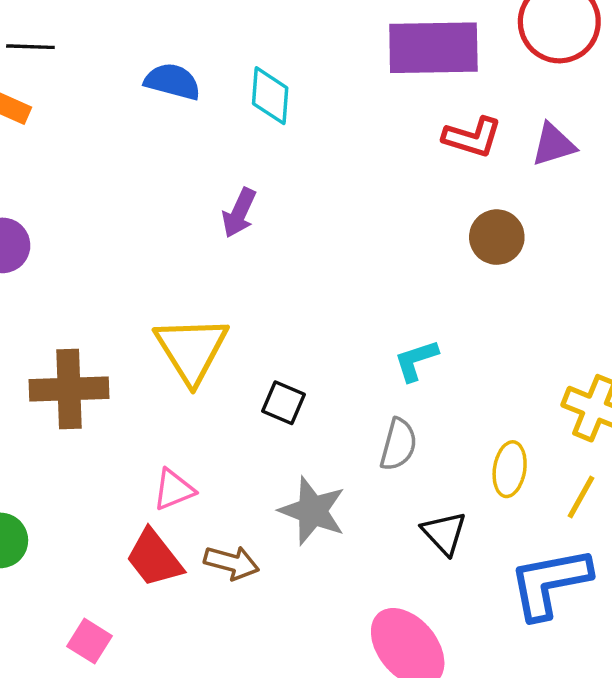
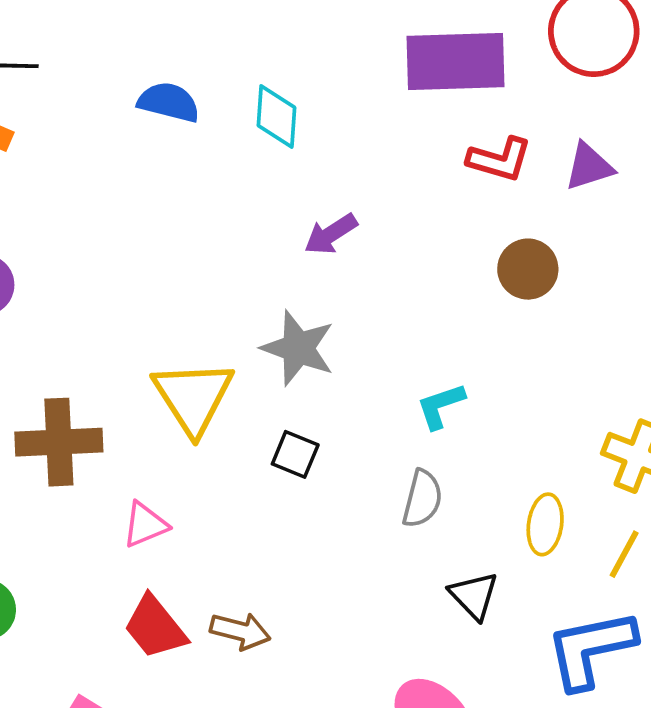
purple arrow: (239, 213) -> (331, 234), moved, turned 33
pink triangle: (174, 489) -> (145, 525), moved
gray star: (312, 511) -> (298, 348), moved

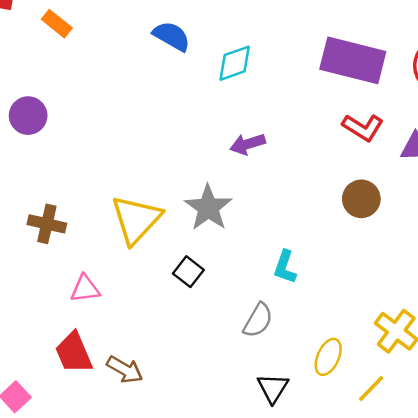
cyan diamond: (276, 116) -> (235, 63), turned 51
cyan L-shape: (441, 406) -> (285, 267), turned -68
brown cross: (59, 442) -> (47, 224), size x0.7

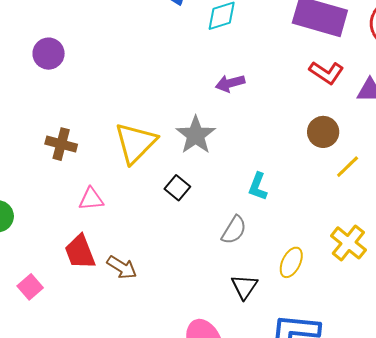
yellow line: (371, 388) -> (348, 167), moved

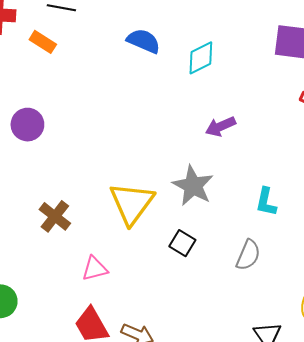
brown cross: (61, 144) -> (55, 216), turned 32
cyan L-shape: (258, 187) -> (266, 202), moved
gray semicircle: (234, 230) -> (248, 255), moved

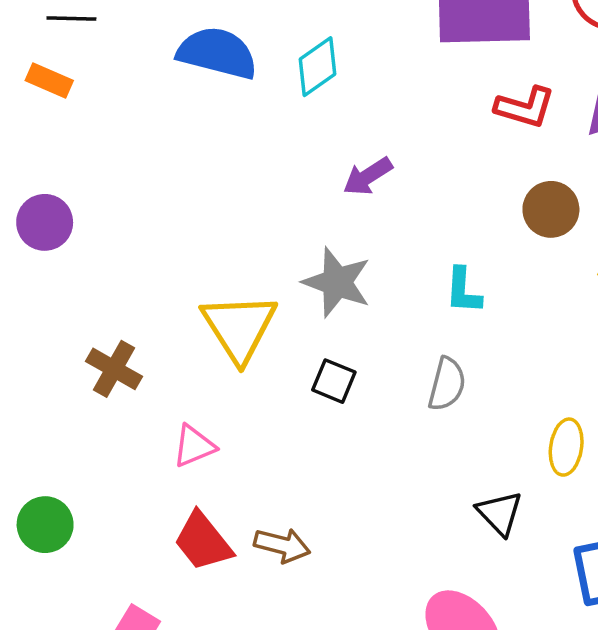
blue semicircle: (144, 41) -> (217, 53), size x1.4

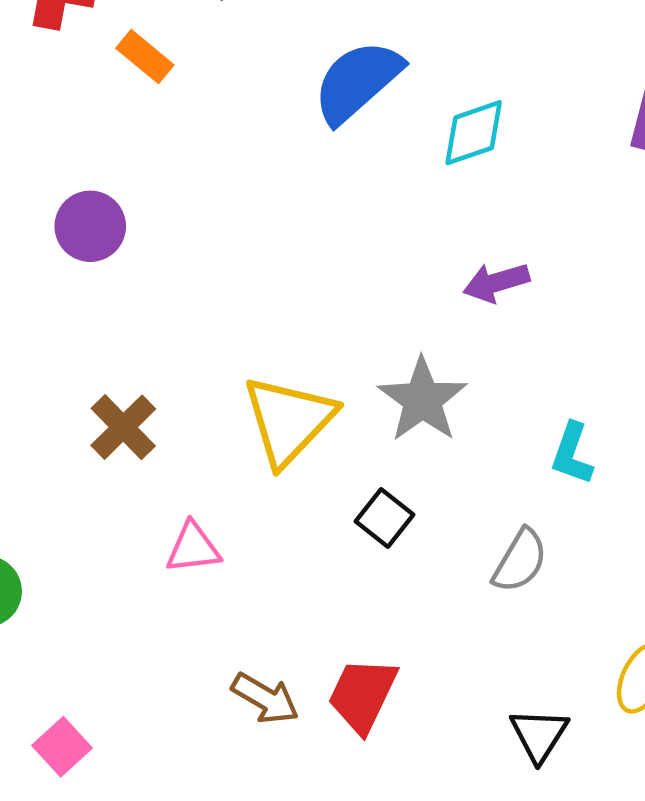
blue semicircle: (217, 53) -> (357, 82), turned -72
red trapezoid: (203, 541) -> (363, 695), moved, turned 48

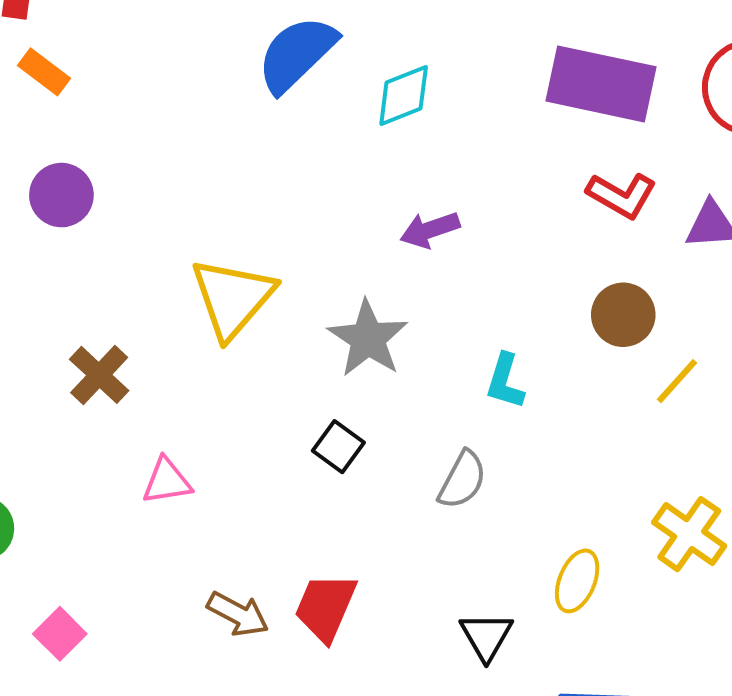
orange rectangle: (145, 57) -> (44, 72), moved
yellow triangle: (289, 420) -> (233, 298), moved
pink square: (62, 747) -> (60, 634), moved

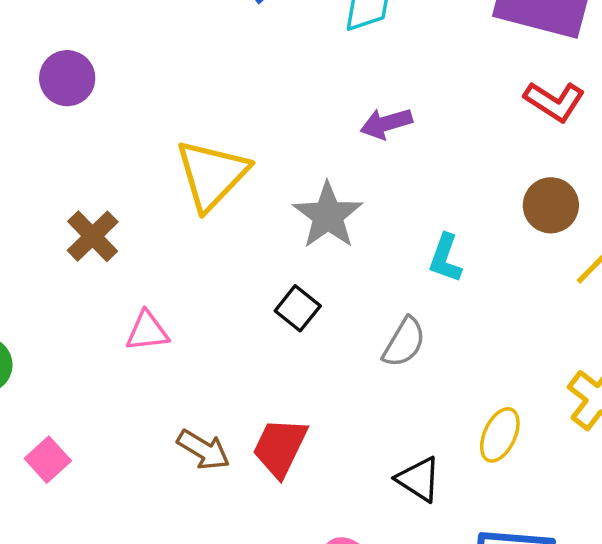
black triangle: (486, 636) -> (419, 479), turned -30

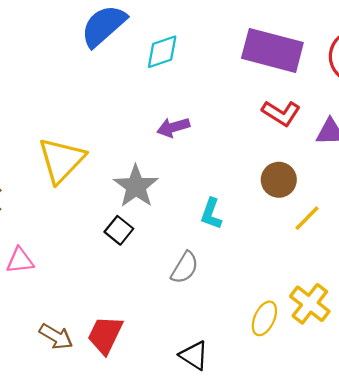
black square: (298, 308) -> (119, 230), moved
yellow ellipse: (500, 435) -> (264, 318), moved

